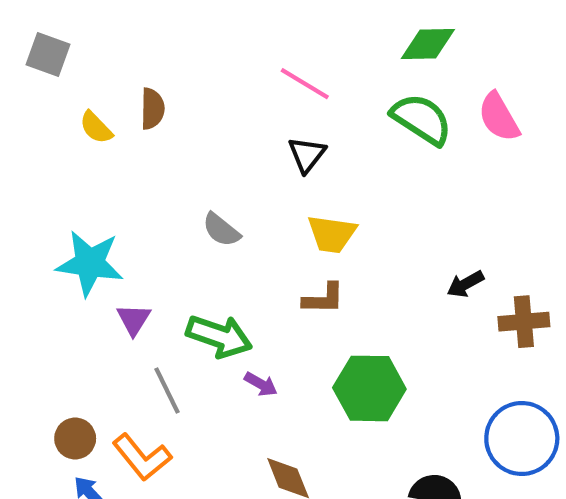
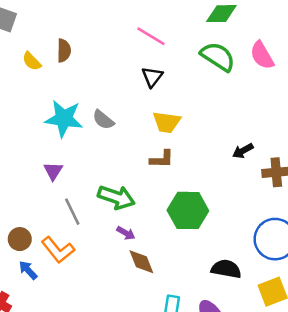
cyan star: (90, 263) -> (64, 119), moved
green arrow: (219, 336) -> (116, 197), moved
purple arrow: (261, 384) -> (126, 233), moved

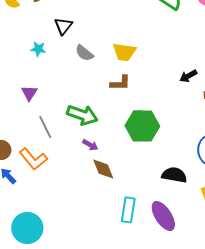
black triangle: (152, 77) -> (63, 26), moved
cyan star: (64, 119) -> (38, 49), size x0.5
gray semicircle: (103, 120) -> (84, 53), moved

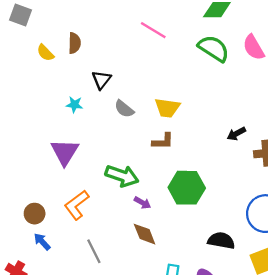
purple triangle: (29, 93) -> (65, 152), size x1.6
gray line: (45, 127) -> (94, 251), moved
purple arrow: (90, 145) -> (142, 203), moved
orange L-shape: (33, 159) -> (77, 205), moved, turned 92

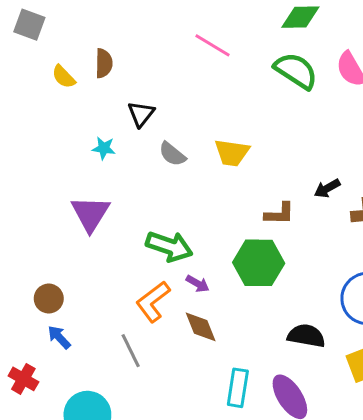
brown L-shape: (163, 141) -> (279, 214), moved
orange L-shape: (77, 205) -> (153, 302), moved

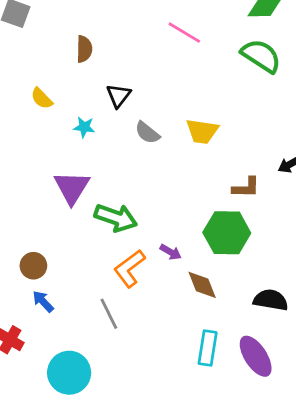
yellow semicircle: (64, 77) -> (42, 98), moved
green arrow: (169, 246) -> (116, 218), moved
brown diamond: (201, 327) -> (202, 285), moved

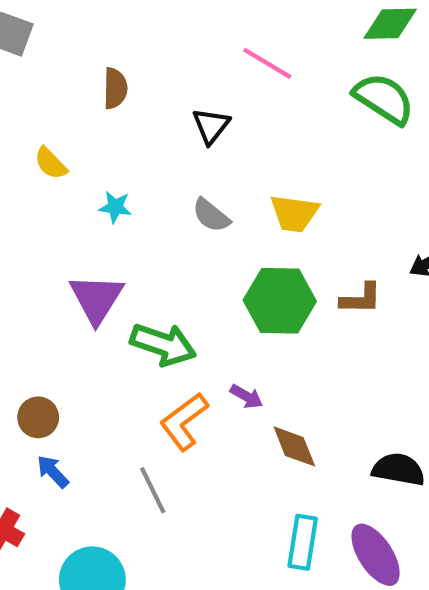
black triangle: (118, 96) -> (211, 126), moved
green hexagon: (227, 233) -> (280, 301), moved

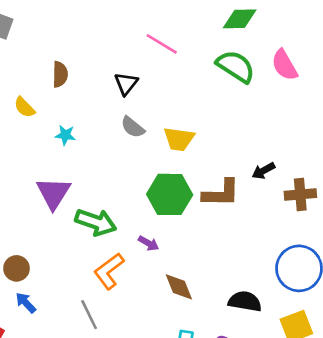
brown semicircle: (115, 88) -> (60, 74), moved
gray semicircle: (211, 215) -> (133, 127), moved
brown L-shape: (361, 299) -> (221, 193), size x1.4
purple arrow: (246, 397) -> (149, 243), moved

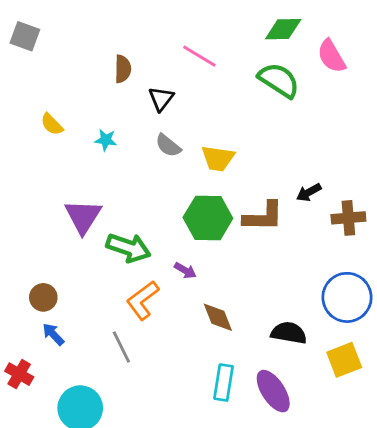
pink semicircle: (284, 65) -> (331, 56), moved
brown semicircle: (60, 74) -> (123, 69), moved
cyan star: (65, 135) -> (106, 140), moved

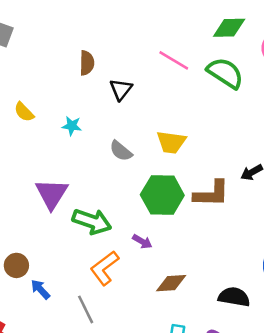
pink line: (199, 56) -> (174, 60), moved
gray semicircle: (168, 146) -> (121, 151), moved
brown diamond: (218, 317) -> (171, 283), turned -72
blue arrow: (53, 334) -> (40, 289), moved

